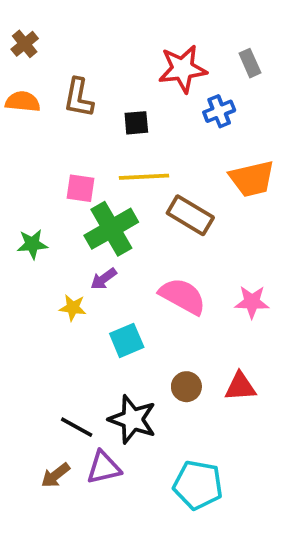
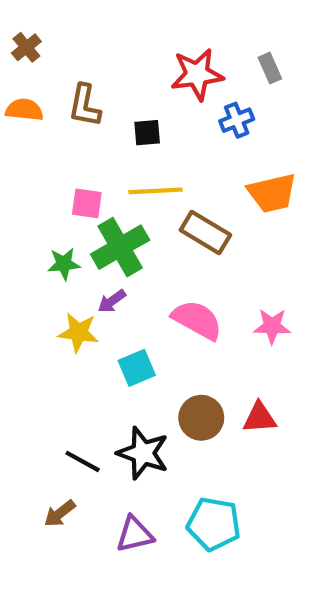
green star: (32, 244) -> (64, 264), moved
yellow star: (73, 308) -> (78, 332), size x1.4
brown circle: (186, 387) -> (201, 418), size x1.4
purple triangle: (104, 468) -> (135, 534), moved

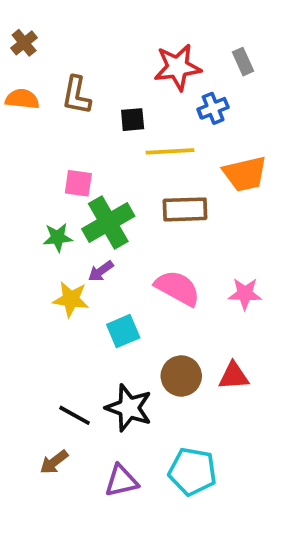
yellow line: (155, 191) -> (170, 151), moved
brown rectangle: (205, 233) -> (185, 209), turned -33

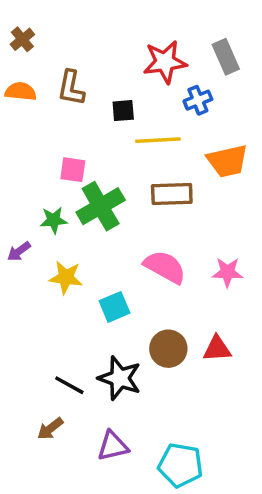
gray rectangle: (243, 62) -> (226, 57), size x1.4
purple arrow: (101, 271) -> (19, 251), moved
cyan pentagon: (192, 471) -> (181, 465), moved

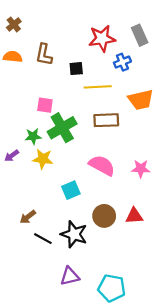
yellow star: (66, 277) -> (43, 159), moved
brown arrow: (50, 429) -> (28, 217), moved

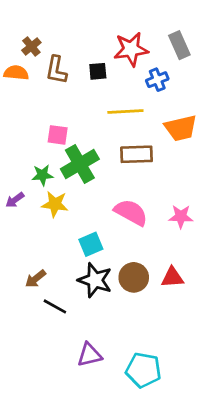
brown cross: (14, 24) -> (31, 46), moved
black square: (76, 69) -> (98, 71), moved
black star: (74, 234) -> (95, 280), moved

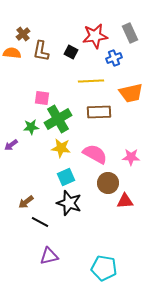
black square: (98, 71) -> (71, 52), turned 32
yellow star: (55, 204) -> (61, 148), moved
brown circle: (134, 277) -> (108, 183), moved
purple triangle: (89, 355) -> (49, 256), moved

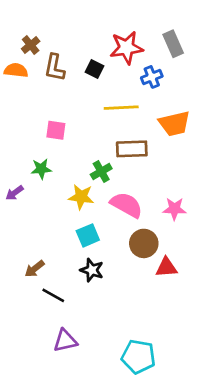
green cross: (58, 119) -> (101, 172), moved, size x0.6
black star: (69, 203) -> (92, 270), size x0.7

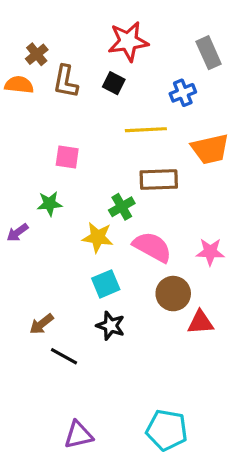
red star: (126, 48) -> (128, 41), moved
purple triangle: (65, 341) -> (78, 435), moved

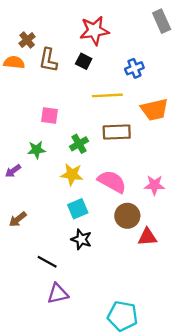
gray rectangle: (209, 53) -> (162, 21), moved
green cross: (122, 207) -> (79, 144), moved
brown arrow: (42, 324) -> (18, 219), moved
purple triangle: (78, 435) -> (58, 294), moved

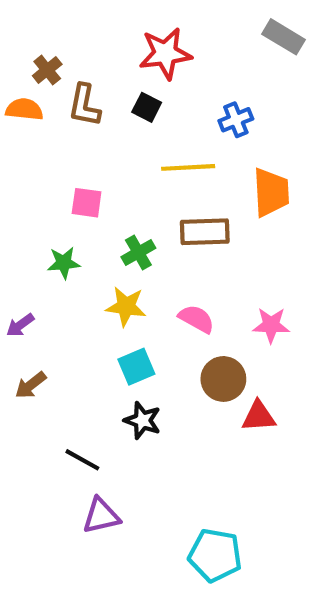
gray rectangle: (162, 21) -> (284, 37), turned -35
orange trapezoid: (154, 110) -> (271, 192), turned -80
purple arrow: (13, 171) -> (20, 325), moved
pink semicircle: (112, 182) -> (196, 319), size x0.7

